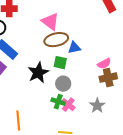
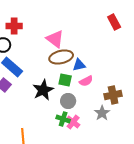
pink semicircle: (104, 64) -> (86, 81), moved
gray star: (97, 106) -> (102, 113), moved

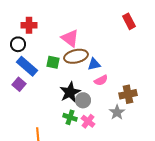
green square: (65, 80) -> (53, 62), moved
black star: (43, 90) -> (70, 92), moved
green cross: (63, 119) -> (70, 117), moved

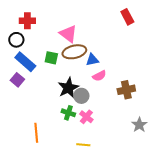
gray star: (117, 112) -> (139, 125), moved

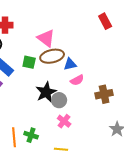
green cross: (68, 113) -> (31, 135), moved

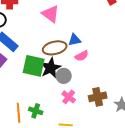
brown ellipse: (52, 56) -> (55, 48), moved
green square: (29, 62) -> (34, 66), moved, size x1.6
brown cross: (104, 94) -> (98, 97), moved

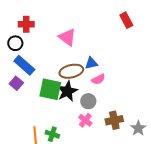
gray circle: (64, 76) -> (88, 101), moved

